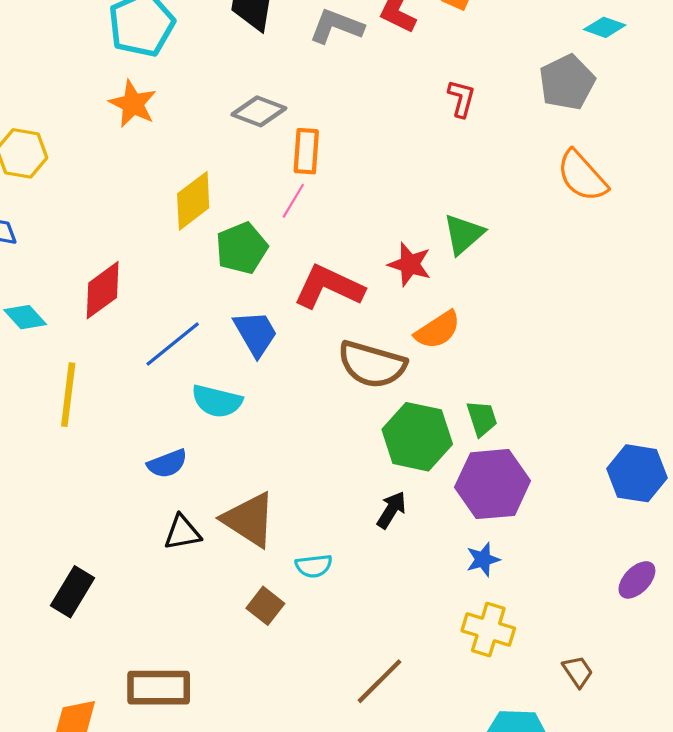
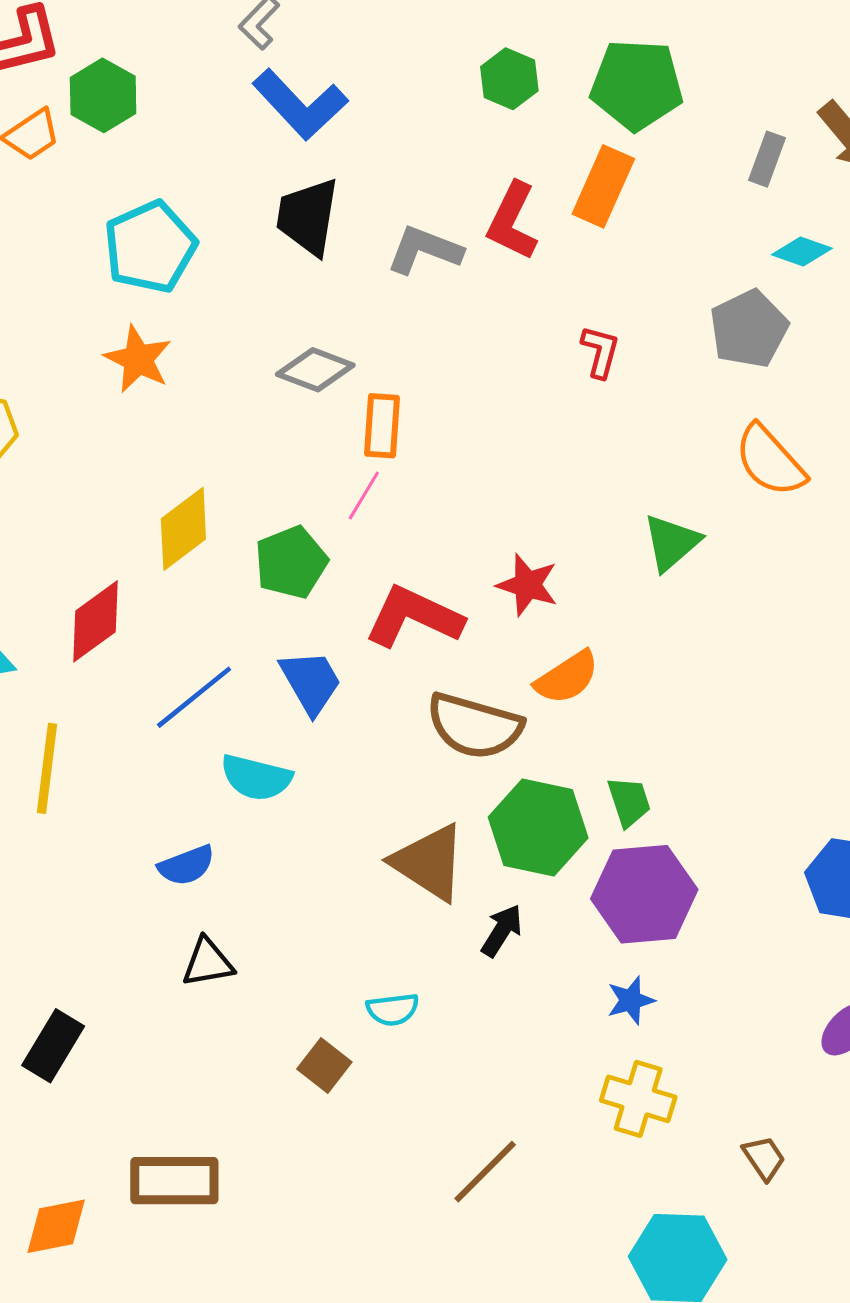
yellow diamond: (193, 201) -> (183, 529), moved
green triangle: (464, 234) -> (672, 543), moved
brown triangle: (249, 520) -> (429, 862), moved

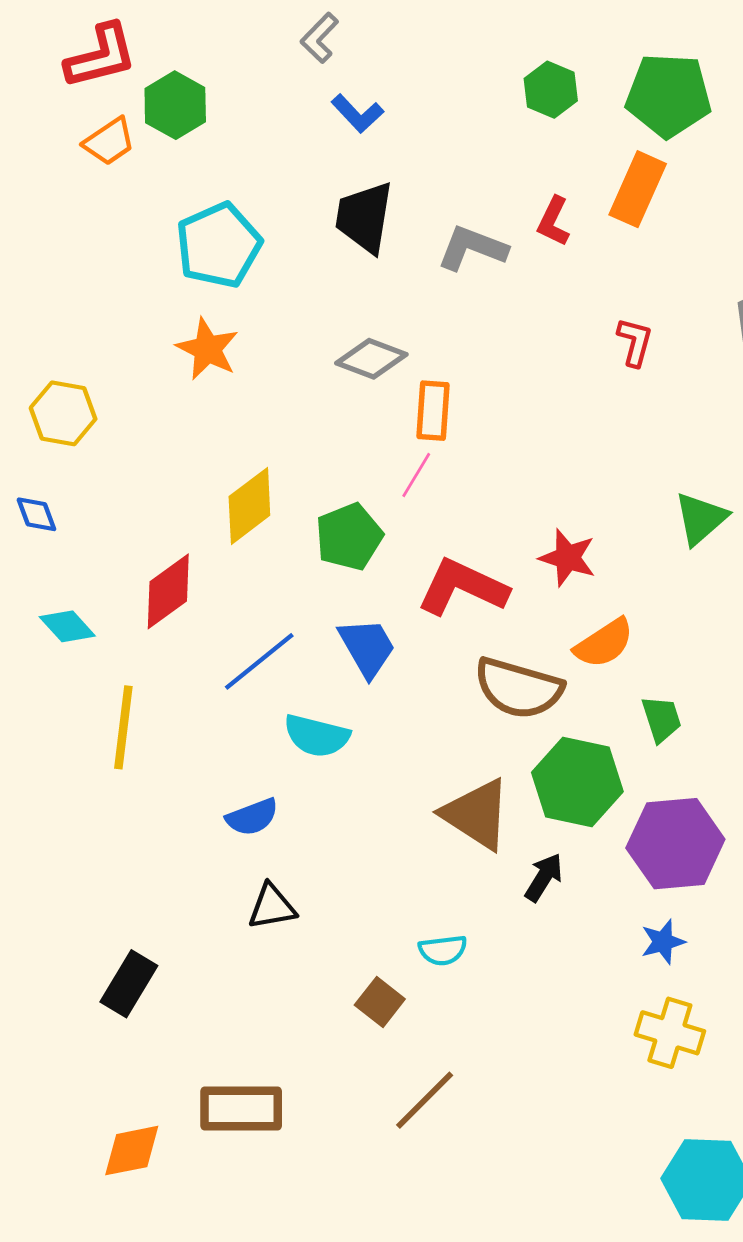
blue L-shape: (300, 104) -> (357, 114), size x0.6
red L-shape: (512, 221) -> (554, 221), size x0.7
green trapezoid: (629, 802) -> (661, 719), moved
brown line: (485, 1172) -> (425, 1100), moved

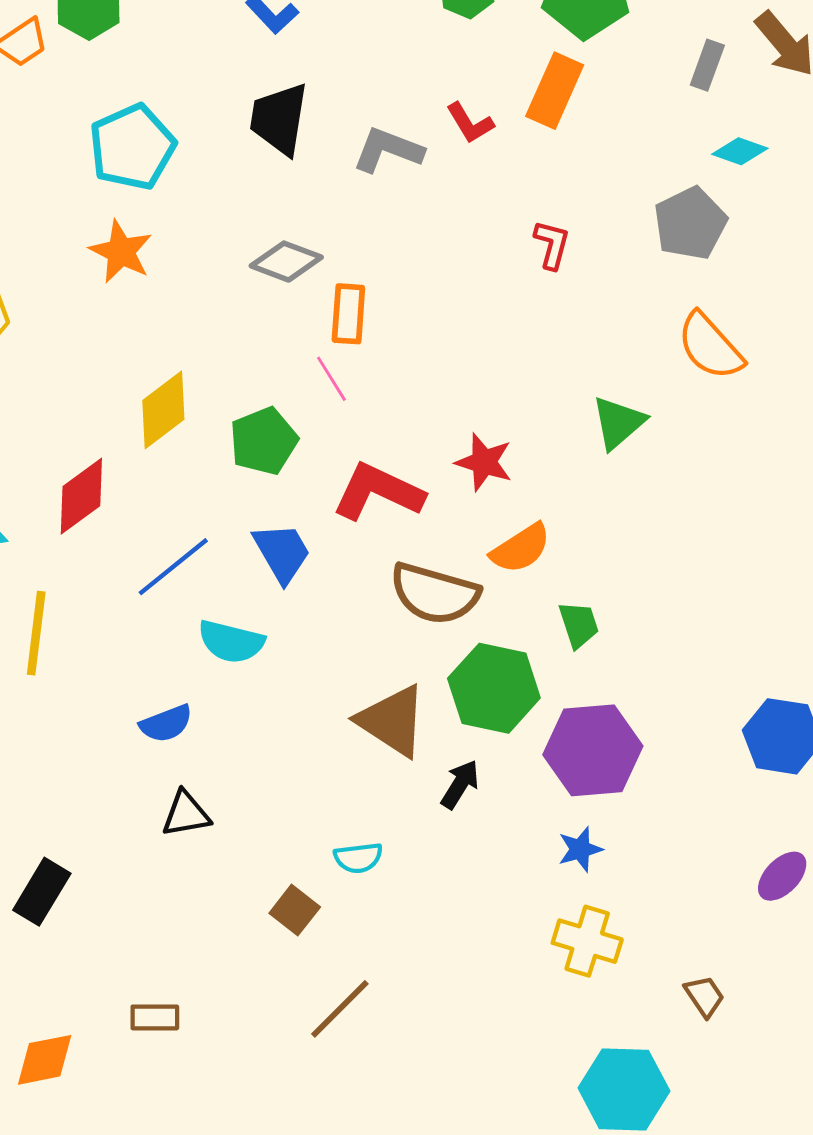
red L-shape: (554, 221) -> (470, 123), turned -57
pink line: (416, 475) -> (331, 379), turned -63
brown rectangle: (241, 1109) -> (155, 1017), size x0.6

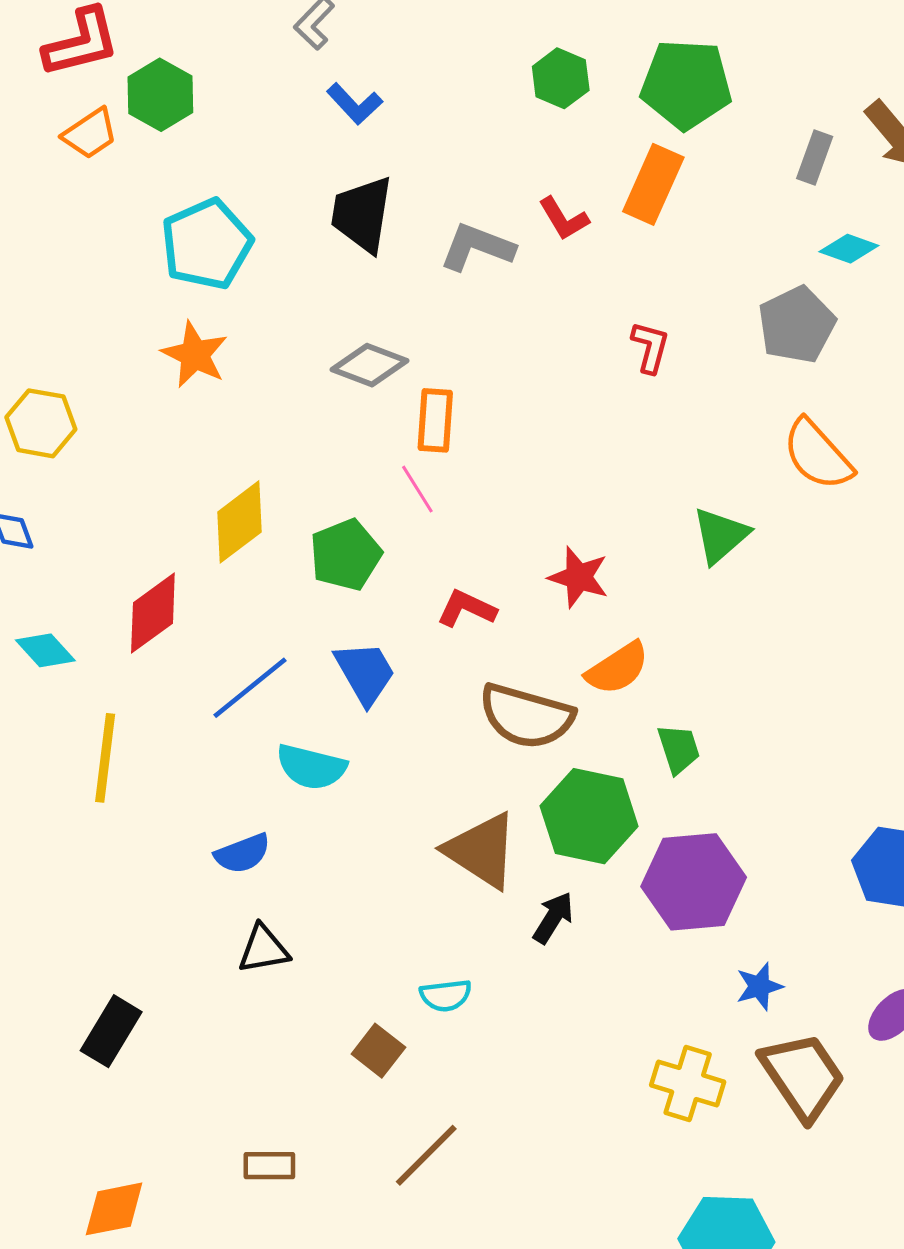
red L-shape: (378, 492) -> (467, 609), size x0.6
blue star: (580, 849) -> (759, 986), moved
brown trapezoid: (704, 996) -> (803, 1076), moved, size x2.0
brown rectangle: (155, 1017) -> (269, 1166), moved

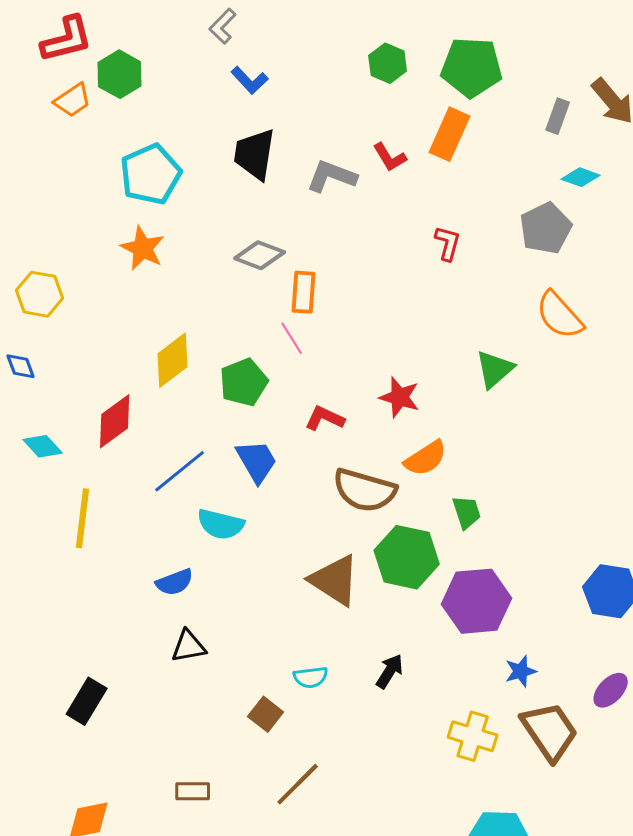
black arrow: (553, 918) -> (390, 671), moved

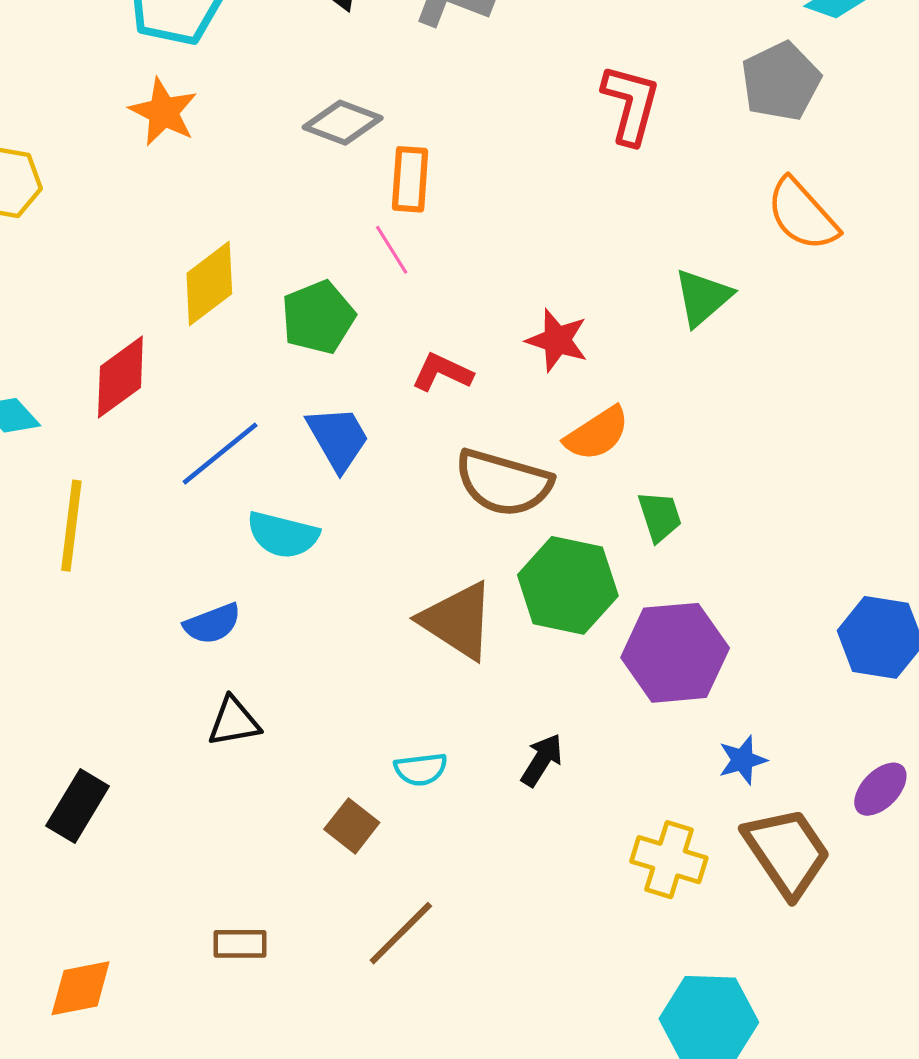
red L-shape: (448, 243) -> (631, 104), size x1.5

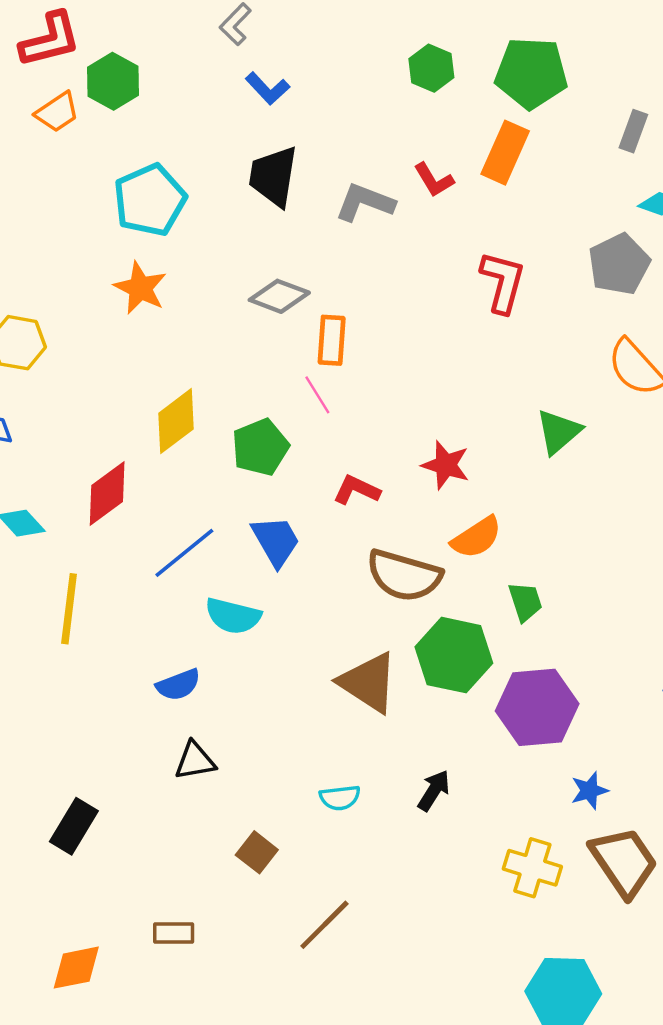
brown square: (352, 826) -> (257, 852), moved
brown rectangle: (240, 944) -> (174, 933), moved

